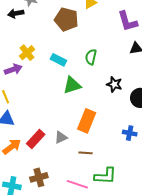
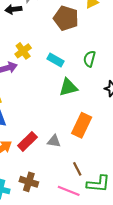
gray triangle: (61, 137) -> (54, 141), turned 32
brown line: (85, 153) -> (77, 169), moved, turned 56
brown cross: (39, 177) -> (29, 182), turned 30

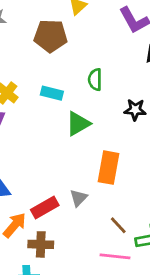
red rectangle: (27, 141) -> (45, 208), turned 30
gray triangle: (54, 141) -> (79, 198), turned -40
brown cross: (29, 182) -> (41, 244), moved

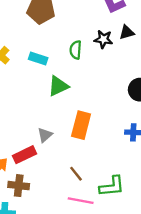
black star: (135, 110) -> (103, 39), moved
gray triangle: (79, 198) -> (45, 135), moved
brown line: (118, 225) -> (76, 174), moved

